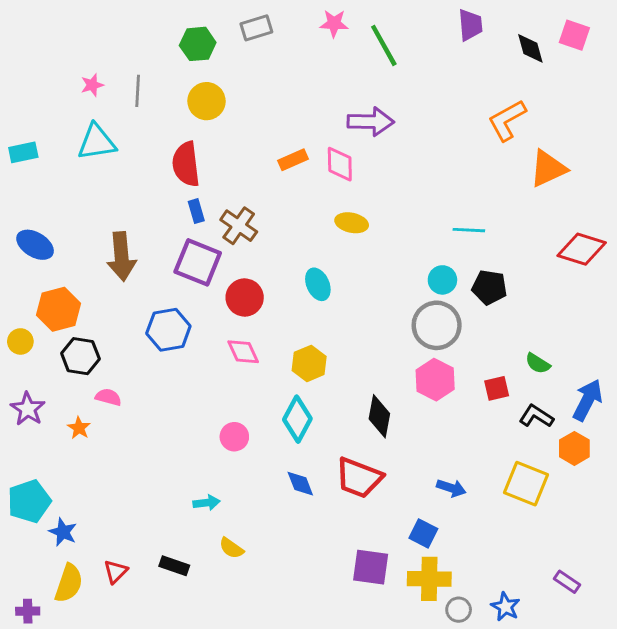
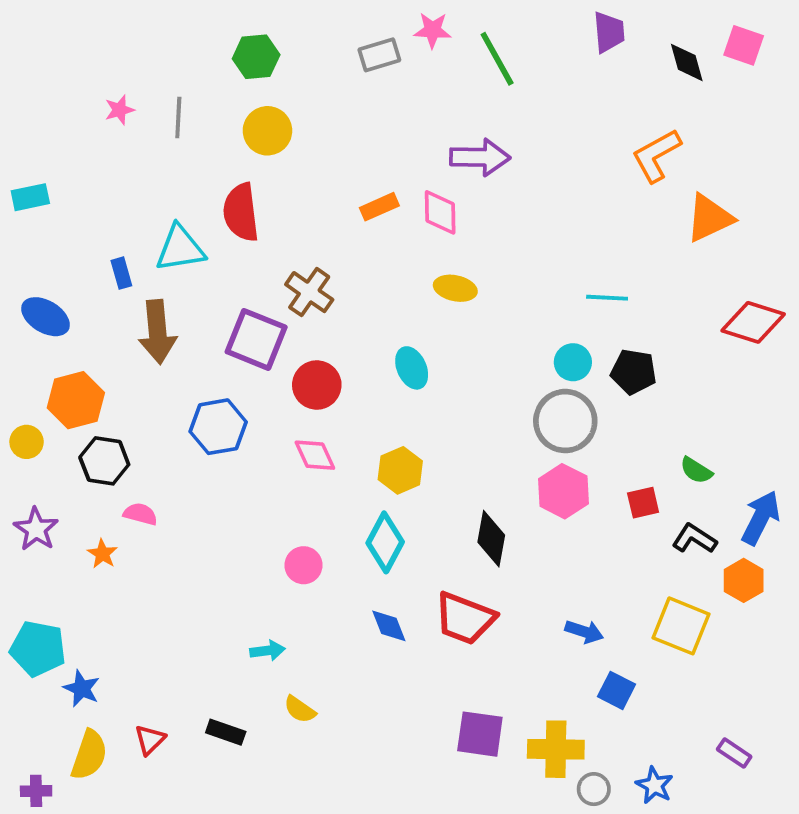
gray rectangle: (256, 28) -> (379, 55), moved
cyan triangle: (97, 142) -> (180, 248), moved
blue rectangle: (196, 211) -> (121, 273), moved
cyan pentagon: (29, 501) -> (38, 649), turned 30
blue square: (423, 533) -> (617, 690), moved

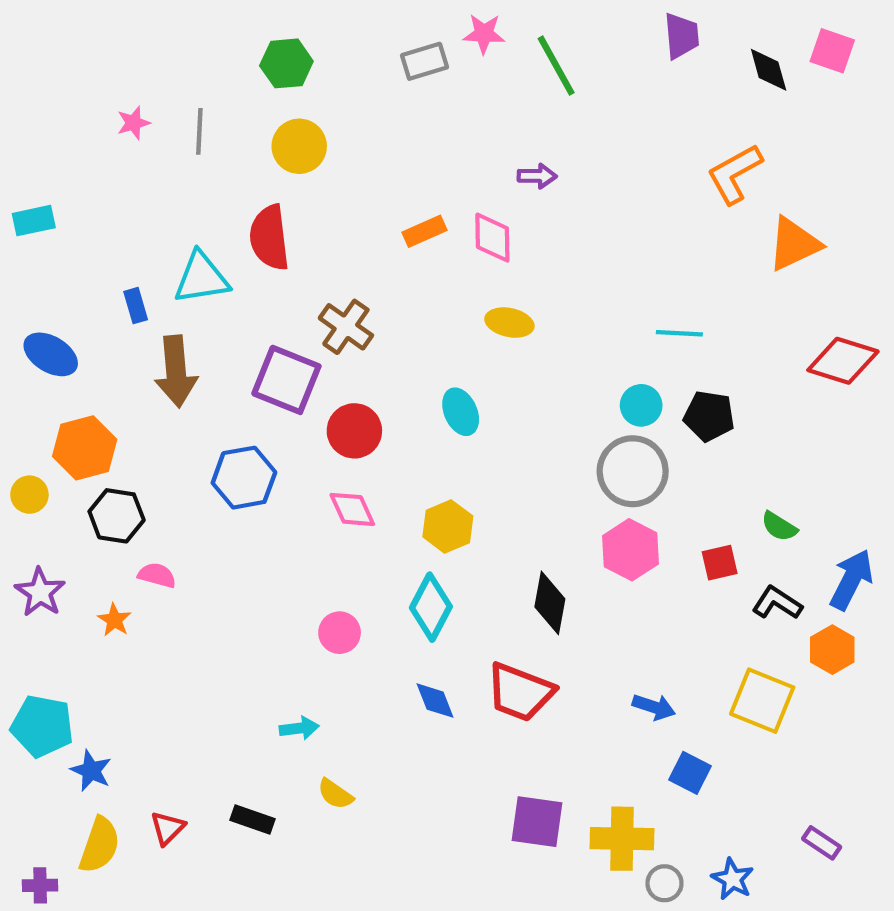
purple arrow: (480, 157) -> (537, 176), size x0.6

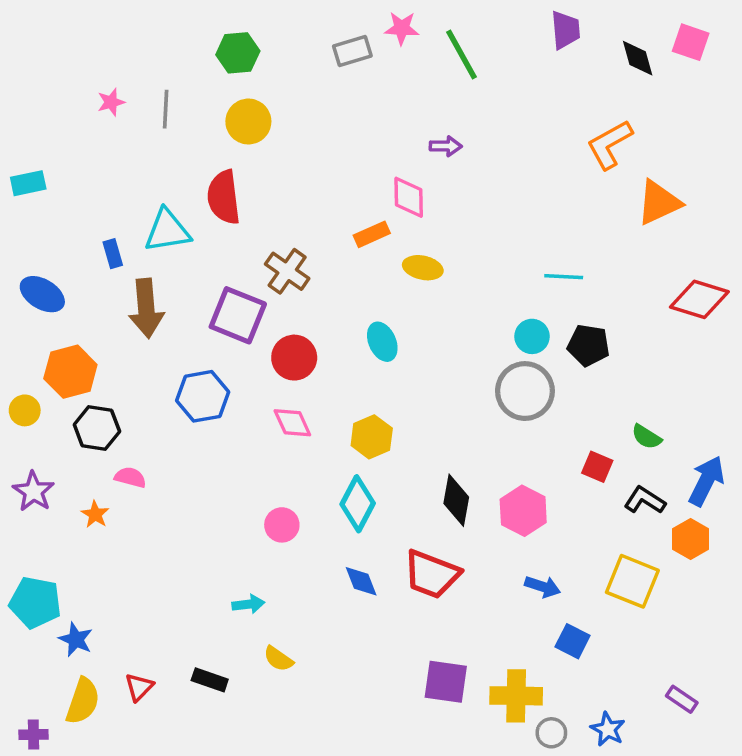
orange rectangle: (424, 231) -> (372, 234), moved
pink hexagon: (631, 550) -> (523, 511), moved
red square: (720, 563) -> (597, 467), turned 36

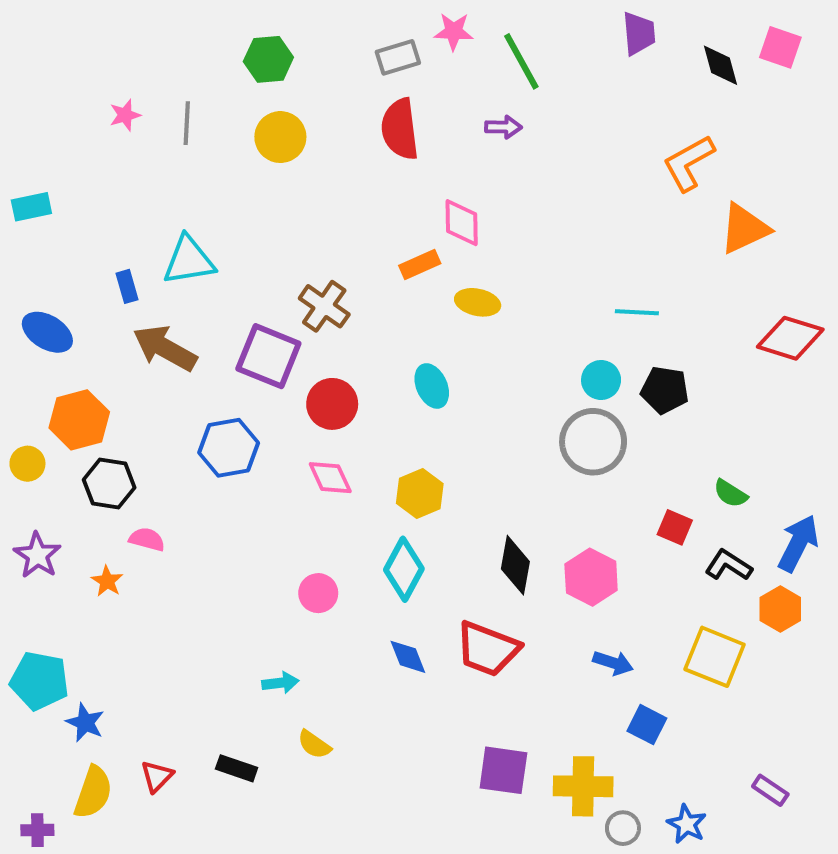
purple arrow: (446, 146) -> (503, 127), moved
red semicircle: (224, 197) -> (400, 129), moved
brown arrow: (146, 308) -> (165, 348), turned 124

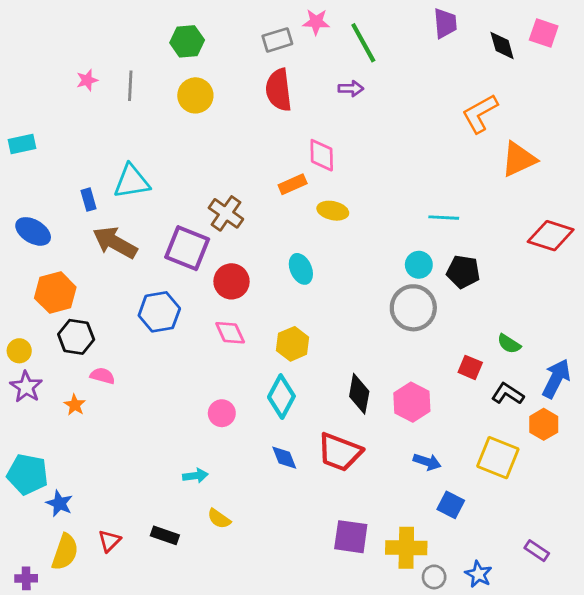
yellow circle: (27, 464) -> (19, 351), moved

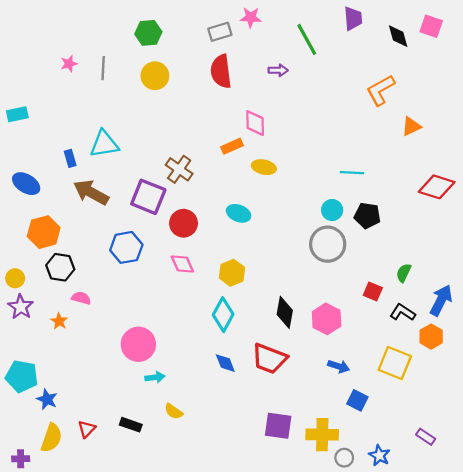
green line: (363, 43) -> (307, 39), moved
orange triangle: (519, 159) -> (411, 126), size x0.7
cyan ellipse: (301, 269) -> (239, 213), turned -45
green semicircle: (509, 344) -> (404, 273), turned 84
pink circle: (222, 413) -> (138, 344), moved, size x1.6

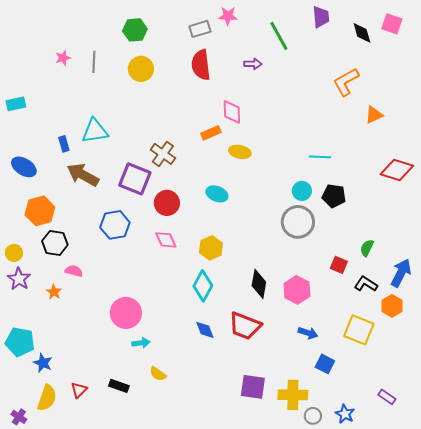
purple cross: (21, 459) -> (19, 417), turned 35

